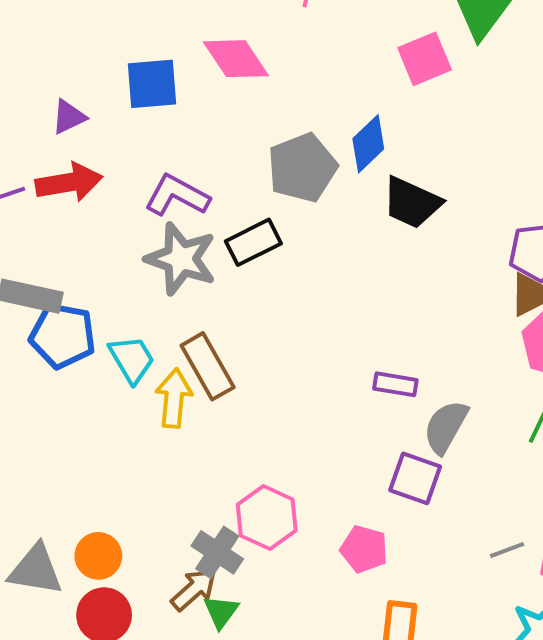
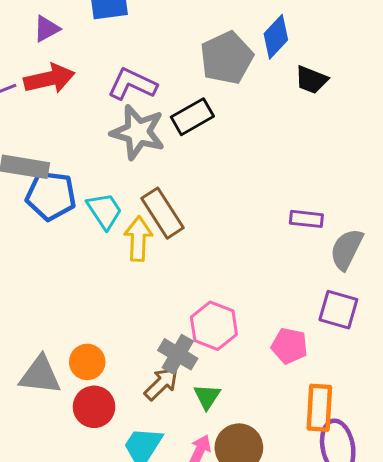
black trapezoid: (412, 203) -> (311, 80), size x0.7
purple square: (415, 478) -> (338, 310), moved
green triangle: (221, 612) -> (207, 397), moved

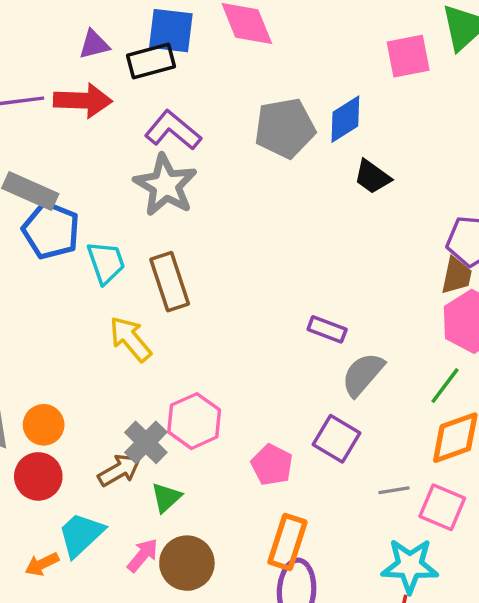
black rectangle: (192, 117) -> (151, 61), moved
yellow arrow: (138, 239) -> (130, 339), moved, turned -57

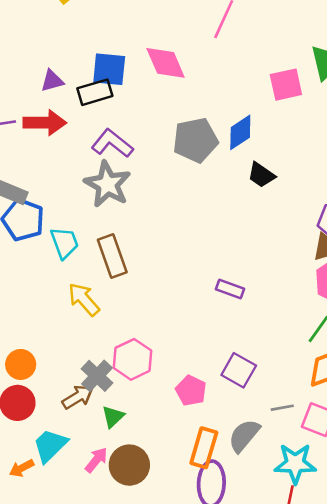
gray semicircle: (363, 374) -> (244, 436), moved

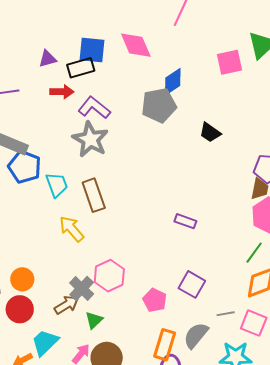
red arrow: (45, 123) -> (62, 92), moved, size x0.7
blue diamond: (240, 132) -> (173, 82), moved

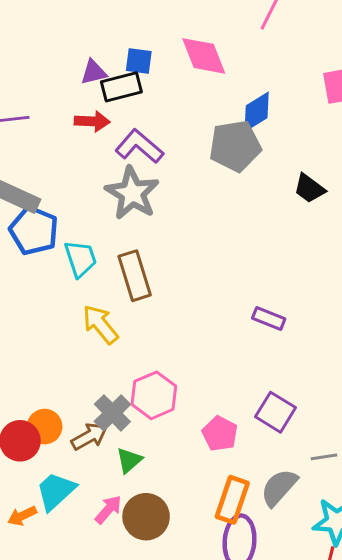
blue square: (92, 50) -> (139, 61), size x0.7
purple triangle: (48, 59) -> (94, 72), moved
orange circle: (22, 279) -> (45, 427), moved

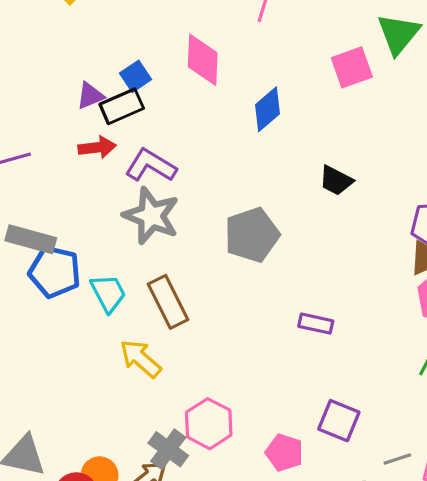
pink diamond: (204, 56) -> (203, 60), turned 33
blue square: (139, 61) -> (135, 76), turned -32
gray pentagon: (235, 146) -> (252, 235), moved

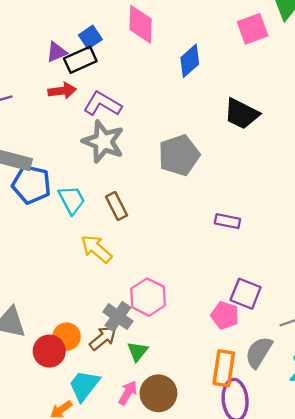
black trapezoid: (336, 181) -> (242, 114), size x1.4
brown rectangle: (168, 302) -> (117, 206), size x0.7
pink pentagon: (284, 453) -> (225, 315), moved

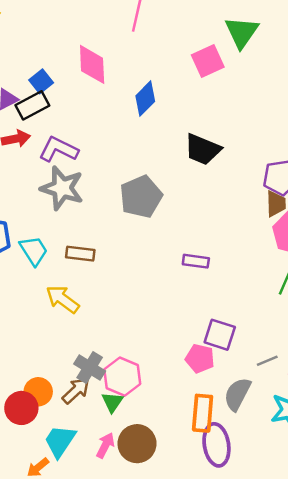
brown rectangle: (117, 206) -> (80, 254), turned -52
pink hexagon: (148, 297) -> (122, 377), moved

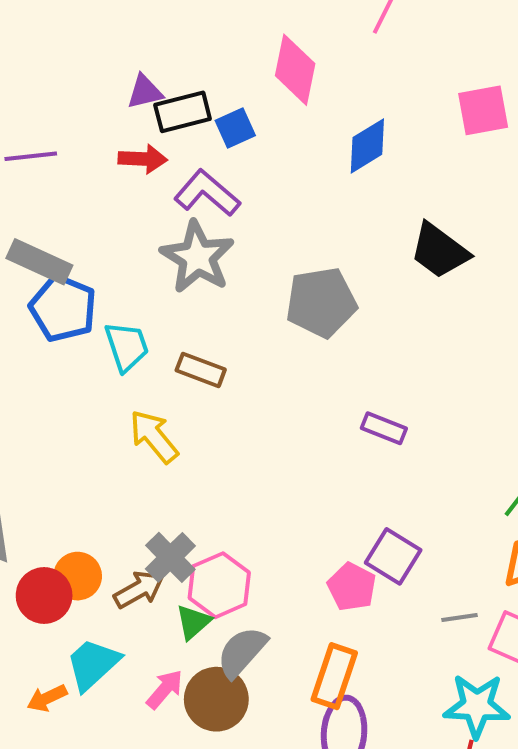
blue square: (41, 81) -> (235, 128), moved
gray semicircle: (237, 394) -> (242, 652), moved

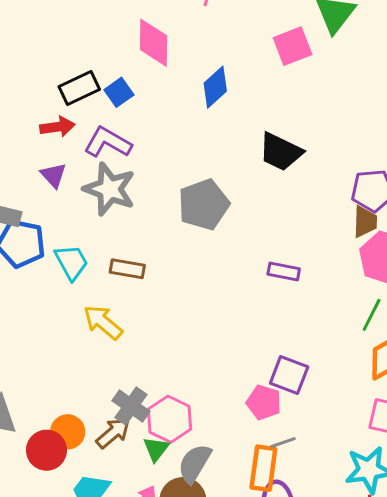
purple triangle: (145, 92) -> (53, 175), moved, turned -48
purple rectangle: (384, 428) -> (284, 272), moved
gray line: (460, 617) -> (283, 443), moved

